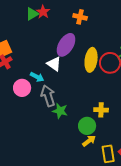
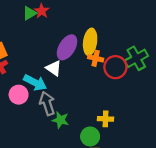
orange cross: (80, 17) -> (96, 58), moved
yellow ellipse: (91, 60) -> (90, 42), moved
cyan arrow: (37, 77) -> (35, 83), size x1.5

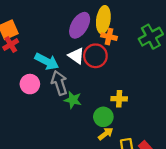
red circle: (115, 67) -> (95, 56), moved
white triangle: (54, 68) -> (76, 56), moved
pink circle: (19, 95) -> (30, 84), moved

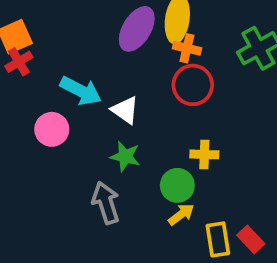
white triangle: (76, 56) -> (125, 110), moved
red circle: (95, 56) -> (193, 85), moved
gray arrow: (59, 83) -> (106, 203), moved

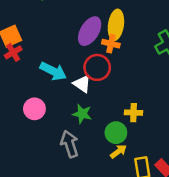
orange cross: (187, 48) -> (111, 44), moved
red circle: (193, 85) -> (97, 67), moved
pink circle: (52, 129) -> (34, 109), moved

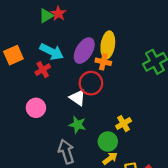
red cross: (13, 52) -> (43, 70), moved
cyan arrow: (53, 71) -> (52, 52), moved
pink circle: (34, 109) -> (36, 108), moved
yellow cross: (134, 113) -> (124, 124), turned -32

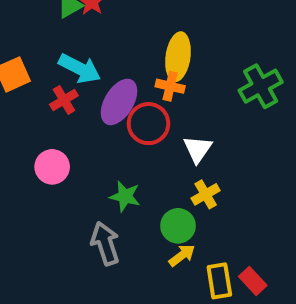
purple ellipse: (84, 51) -> (119, 102), moved
white triangle: (77, 98) -> (198, 149), moved, turned 30

